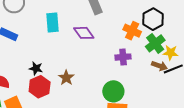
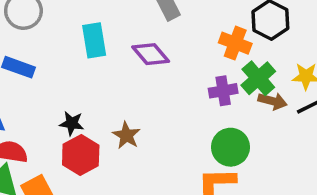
green cross: (155, 43) -> (258, 78), moved
brown arrow: (159, 66) -> (273, 101), moved
green circle: (113, 91) -> (230, 147), moved

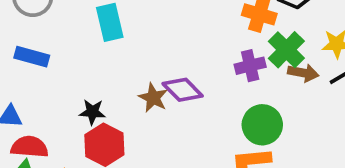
purple diamond: (151, 54) -> (183, 90), moved
brown star: (126, 135) -> (153, 98), moved

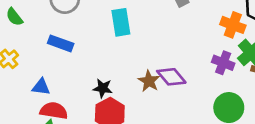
purple cross: (250, 66) -> (223, 63), turned 30

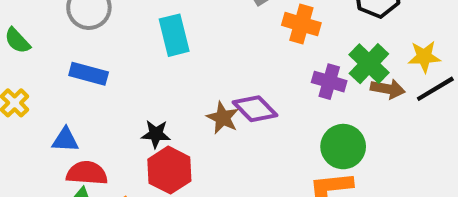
orange cross: (233, 25) -> (301, 24), moved

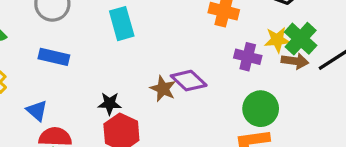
yellow star: (424, 57) -> (277, 40), moved
green cross: (369, 64) -> (301, 39), moved
blue triangle: (65, 140) -> (37, 111), turned 40

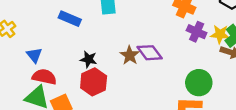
blue rectangle: (54, 57) -> (70, 19), moved
purple cross: (248, 57) -> (197, 32), moved

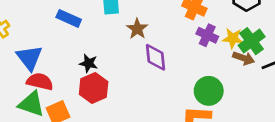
purple diamond: (150, 53) -> (155, 57), turned 30
blue triangle: (34, 55) -> (29, 58), size x1.5
brown star: (130, 55) -> (137, 29), moved

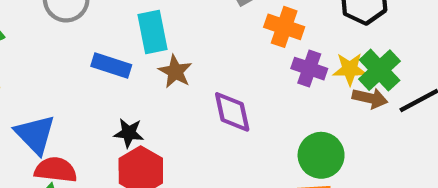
blue rectangle: (69, 18) -> (111, 65), moved
brown star: (137, 29) -> (175, 72), moved

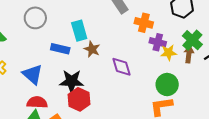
yellow star: (350, 69) -> (169, 53), moved
brown arrow: (370, 98) -> (189, 54), turned -91
black star: (129, 133) -> (72, 81), size x1.6
blue triangle: (35, 134) -> (33, 74), moved

